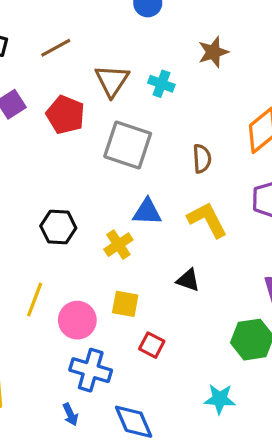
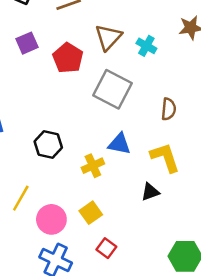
black triangle: (188, 280) -> (150, 192), moved, turned -48
yellow square: (125, 304) -> (91, 213), turned 35

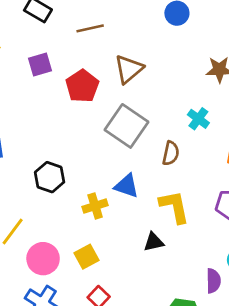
cyan cross: (146, 46) -> (198, 119), moved
brown semicircle: (169, 109) -> (171, 153), moved

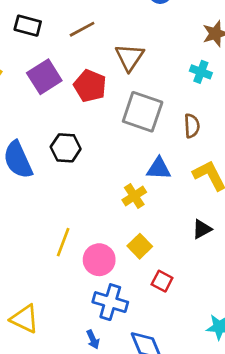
purple square: (40, 65) -> (44, 77), size x1.4
cyan cross: (198, 119) -> (201, 72), moved
black hexagon: (50, 177) -> (66, 148), moved
black triangle: (154, 242) -> (202, 229), moved

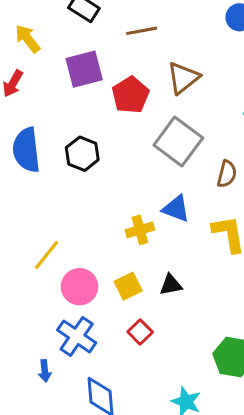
black triangle: (202, 229) -> (171, 285), moved

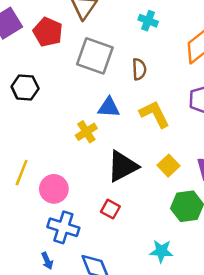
black triangle: (171, 285) -> (123, 166), size x1.8
yellow square: (128, 286) -> (168, 166), moved

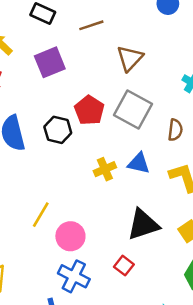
red pentagon: (48, 32) -> (89, 110), moved
yellow cross: (86, 132) -> (105, 169), moved

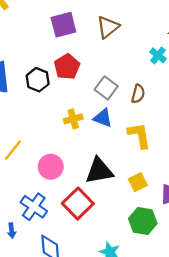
purple square: (50, 62) -> (63, 25), moved
gray square: (133, 109) -> (106, 88), moved, size x0.7
pink circle: (70, 236) -> (51, 167), moved
red square: (124, 266) -> (78, 204), size x1.8

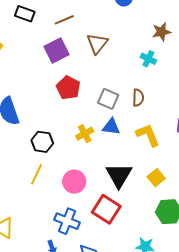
black hexagon: (38, 80) -> (42, 142), moved
black triangle: (99, 171) -> (119, 175), turned -36

